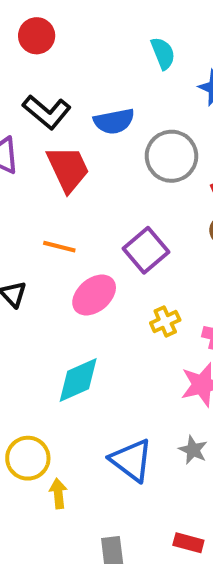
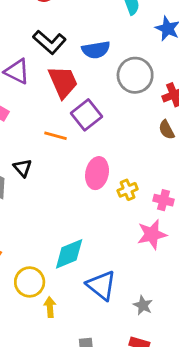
purple square: (146, 250) -> (86, 115), moved
pink ellipse: (94, 295) -> (97, 173), moved, turned -40
cyan diamond: (78, 380) -> (69, 254), moved
gray star: (193, 450) -> (143, 305), moved

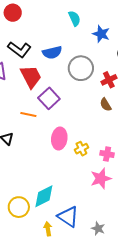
yellow circle: (30, 282) -> (19, 207), moved
yellow arrow: (50, 307) -> (48, 229), moved

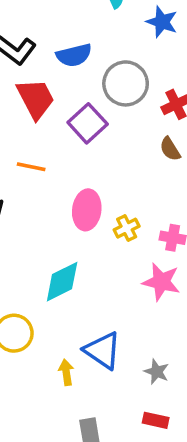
purple square: (49, 98) -> (88, 123), moved
pink star: (101, 179) -> (161, 282), turned 30
cyan diamond: (44, 196) -> (62, 282), moved

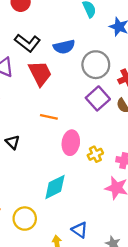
purple square: (88, 123) -> (98, 98), moved
orange line: (31, 167) -> (49, 117), moved
blue triangle: (103, 350) -> (80, 230), size x0.7

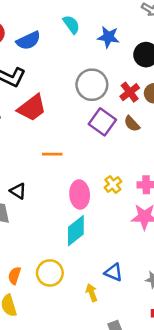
blue semicircle: (64, 47) -> (28, 41), moved
red trapezoid: (40, 73) -> (32, 108), turned 92
pink ellipse: (71, 143) -> (80, 194), moved

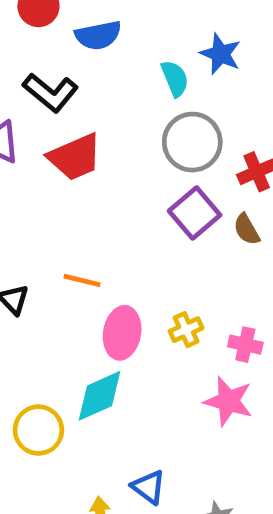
cyan semicircle: (71, 24) -> (175, 78), moved
blue star: (108, 37) -> (221, 54), moved
orange line: (52, 154) -> (82, 280), moved
yellow circle: (50, 273) -> (38, 430), moved

